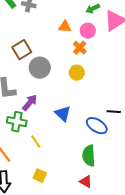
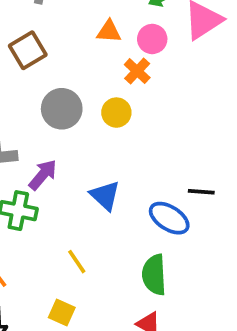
brown square: (22, 50) -> (28, 50), moved
yellow circle: (77, 73) -> (116, 113), moved
yellow line: (36, 142) -> (77, 262), moved

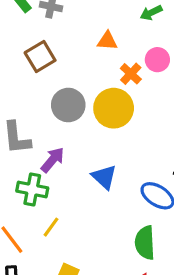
pink circle: (152, 39) -> (157, 60), moved
yellow circle: (116, 113) -> (114, 108), size x1.6
yellow line: (77, 262) -> (51, 227), moved, turned 70

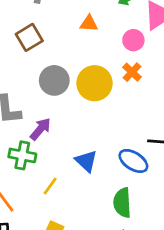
orange cross: (131, 74) -> (132, 72), moved
blue triangle: (104, 177) -> (86, 161), moved
yellow line: (51, 227) -> (50, 186), moved

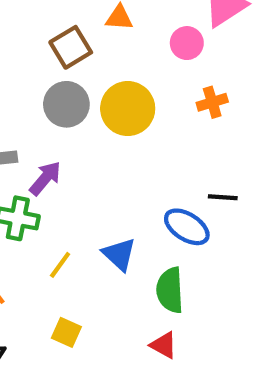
brown square: (29, 37) -> (71, 47), moved
orange cross: (132, 72) -> (212, 102), moved, turned 30
blue triangle: (86, 161) -> (119, 254), moved

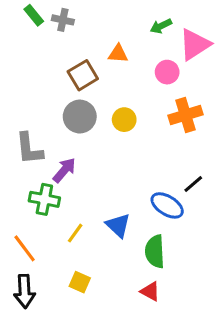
orange cross: (212, 102) -> (186, 115), size x1.5
yellow circle: (128, 109) -> (124, 120), size x0.6
black line: (223, 197) -> (193, 184), turned -45

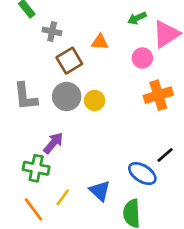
gray cross: (63, 20) -> (52, 31), moved
yellow circle: (124, 120) -> (95, 100), moved
gray L-shape: (29, 149) -> (25, 96), moved
orange line: (25, 248) -> (33, 209), moved

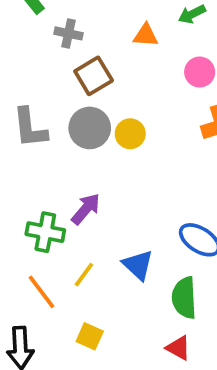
orange triangle: (100, 42) -> (146, 35), moved
purple arrow: (53, 143) -> (86, 209), moved

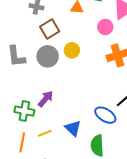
yellow circle: (130, 134) -> (72, 50), moved
yellow line: (84, 275) -> (45, 133), turned 32
orange line: (41, 292) -> (22, 142), turned 48

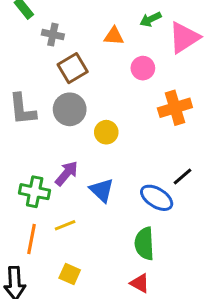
pink circle: (105, 27) -> (143, 68), moved
yellow circle: (72, 50) -> (106, 132), moved
blue triangle: (73, 128) -> (102, 190), moved

